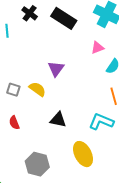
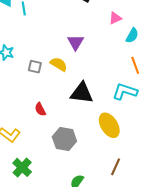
black triangle: (58, 120) -> (82, 93), size x1.4
red semicircle: (14, 123) -> (40, 109), moved

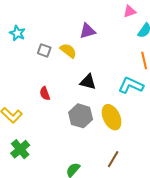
purple triangle: (76, 42) -> (87, 31), turned 36
black triangle: (82, 93) -> (88, 82), size x0.7
gray hexagon: (64, 139) -> (81, 116), moved

